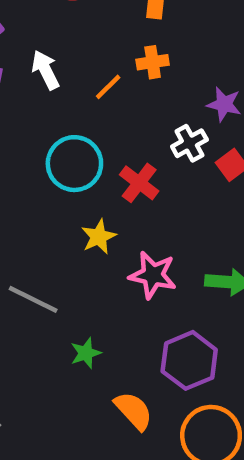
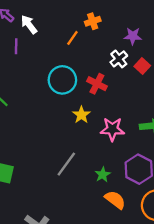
white arrow: (45, 70) -> (29, 25), moved
gray line: (33, 299) -> (66, 164), moved, turned -70
green star: (86, 353) -> (103, 175), moved

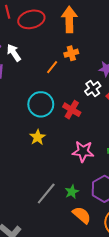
yellow star: (81, 115) -> (38, 137), moved
gray line: (66, 164) -> (46, 193), moved

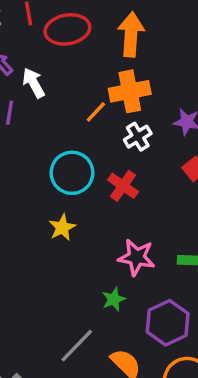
orange cross: (71, 53) -> (130, 91), size x1.6
white cross: (93, 89) -> (138, 137), moved
green star: (72, 192) -> (114, 299), moved
gray line: (46, 193) -> (77, 346), moved

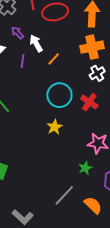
orange line: (96, 112) -> (54, 59), moved

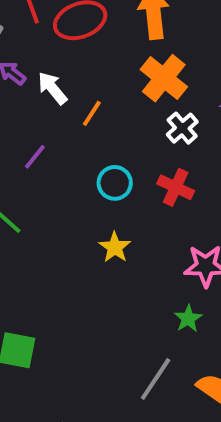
orange cross: (92, 47) -> (164, 78), turned -30
purple line: (23, 61) -> (35, 157), moved, turned 40
cyan circle: (59, 95) -> (115, 183), size x0.7

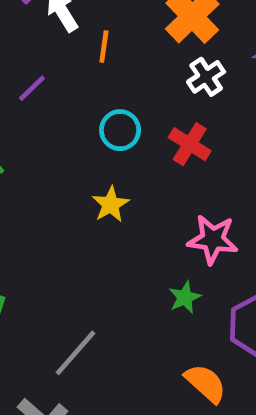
orange line: (92, 113) -> (104, 46), turned -32
gray line: (156, 379) -> (76, 353), moved

